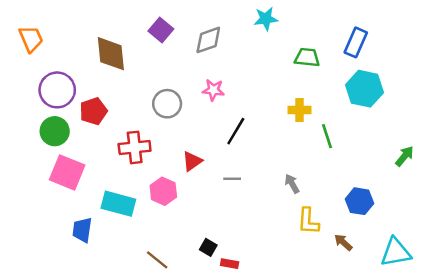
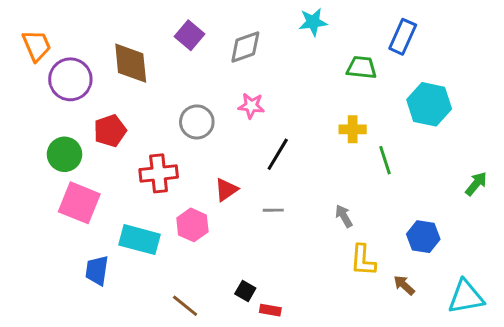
blue rectangle: (356, 42) -> (403, 37), moved
purple circle: (57, 90) -> (70, 79), moved

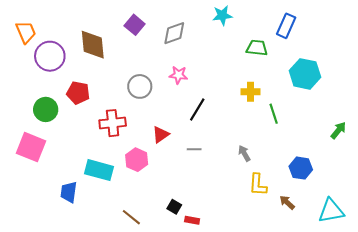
red pentagon: (110, 131) -> (78, 93), turned 30
pink square: (79, 203) -> (31, 147), moved

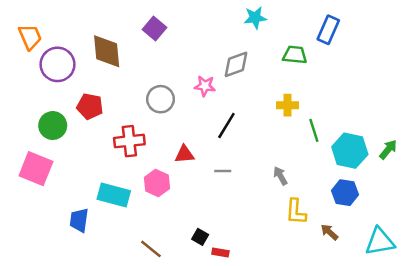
gray diamond: (174, 33) -> (236, 64), moved
cyan hexagon: (305, 74) -> (350, 151), moved
red triangle: (161, 135) -> (184, 154), turned 30

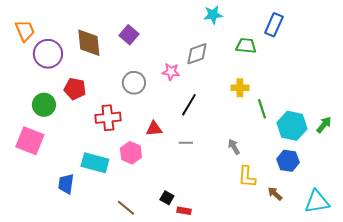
purple square: (155, 28) -> (129, 35), moved

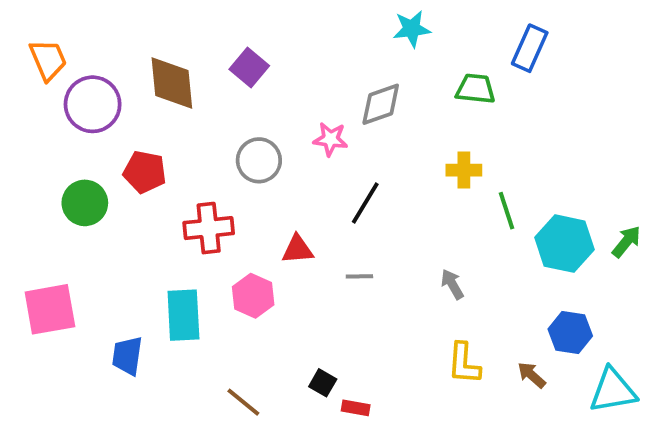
pink square: (30, 141) -> (50, 309), moved, turned -32
blue hexagon: (288, 161) -> (570, 333), moved
cyan rectangle: (95, 163) -> (183, 315), turned 72
yellow L-shape: (247, 177) -> (464, 363), moved

